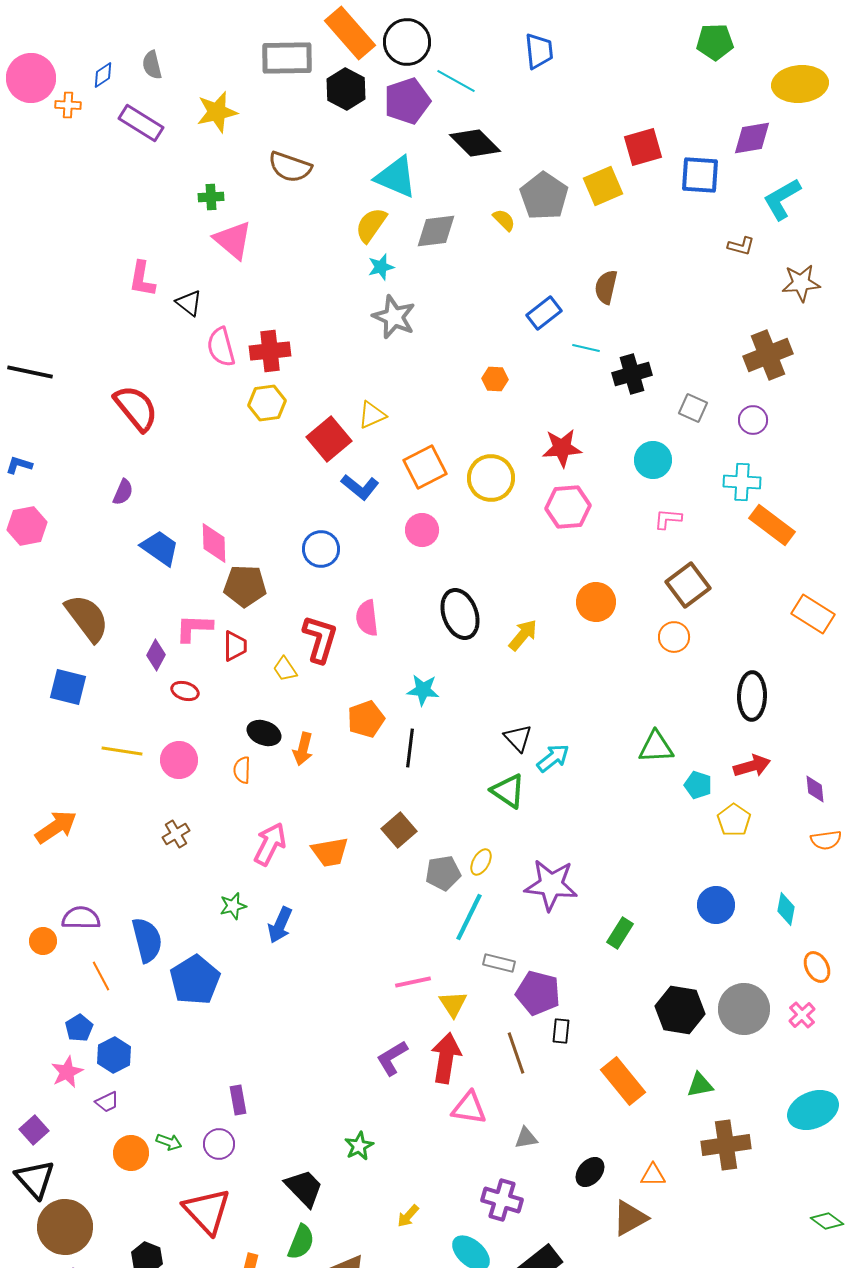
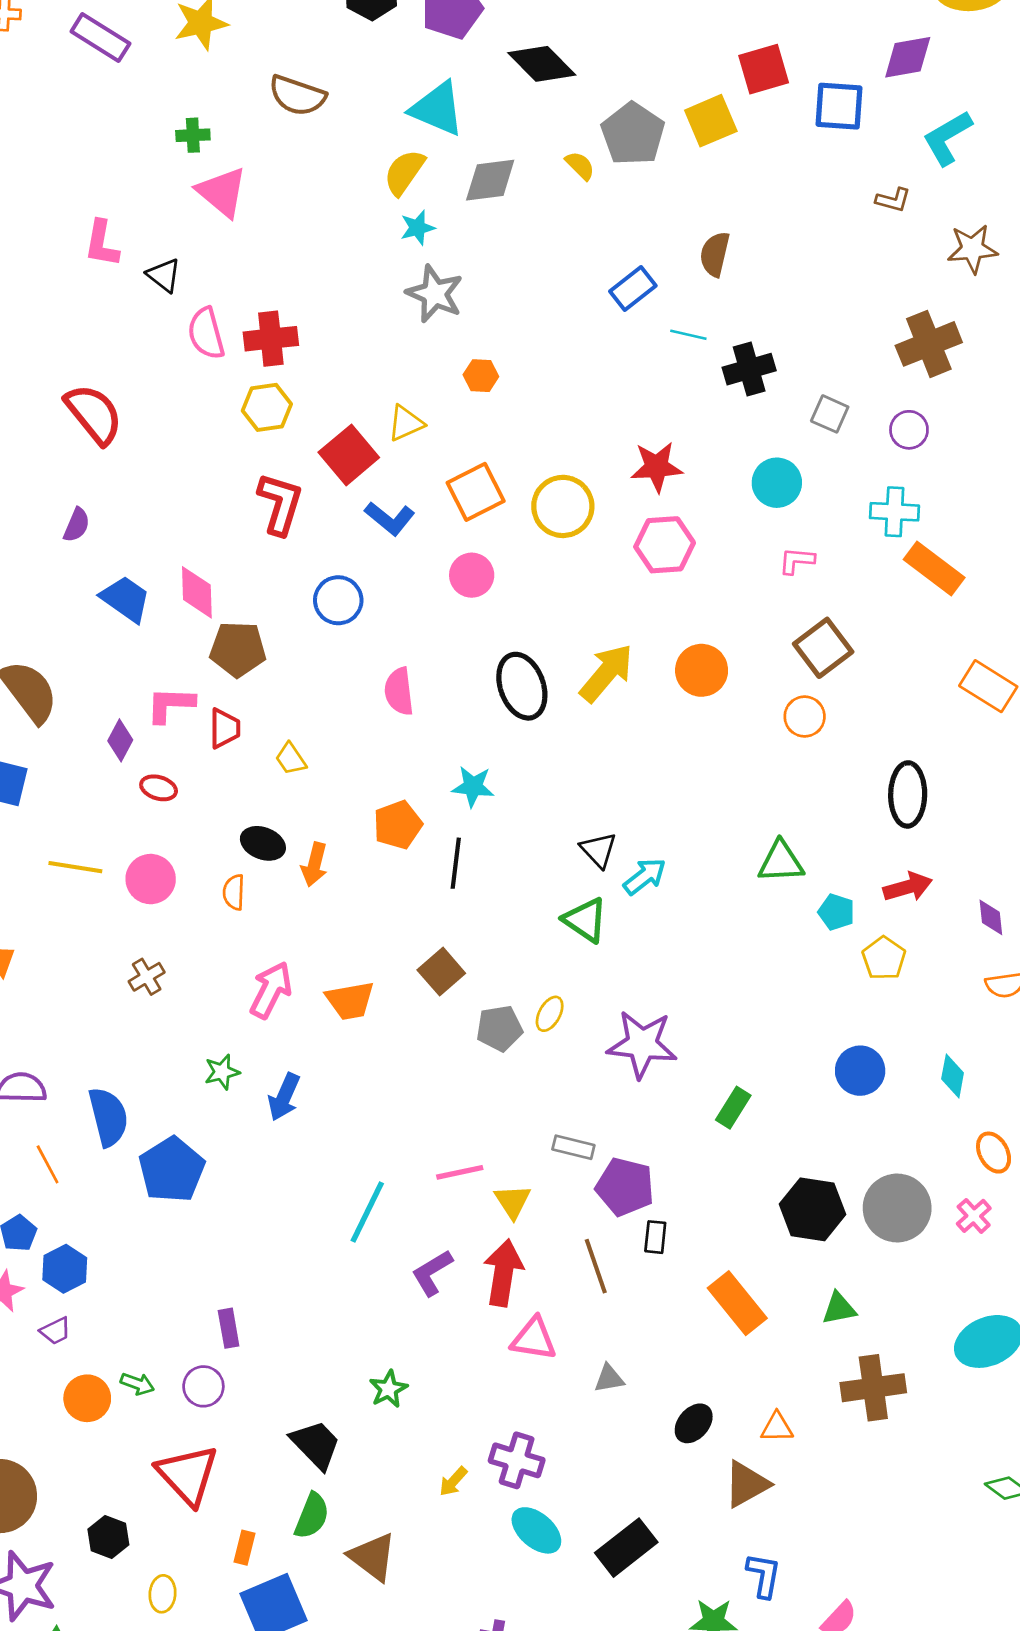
orange hexagon: (495, 379) -> (481, 376), moved
yellow arrow: (523, 635) -> (606, 673), moved, size x1.4
red L-shape: (320, 639) -> (280, 504), moved
cyan line: (469, 917) -> (367, 1212), moved
purple cross: (502, 1200) -> (517, 1460), moved

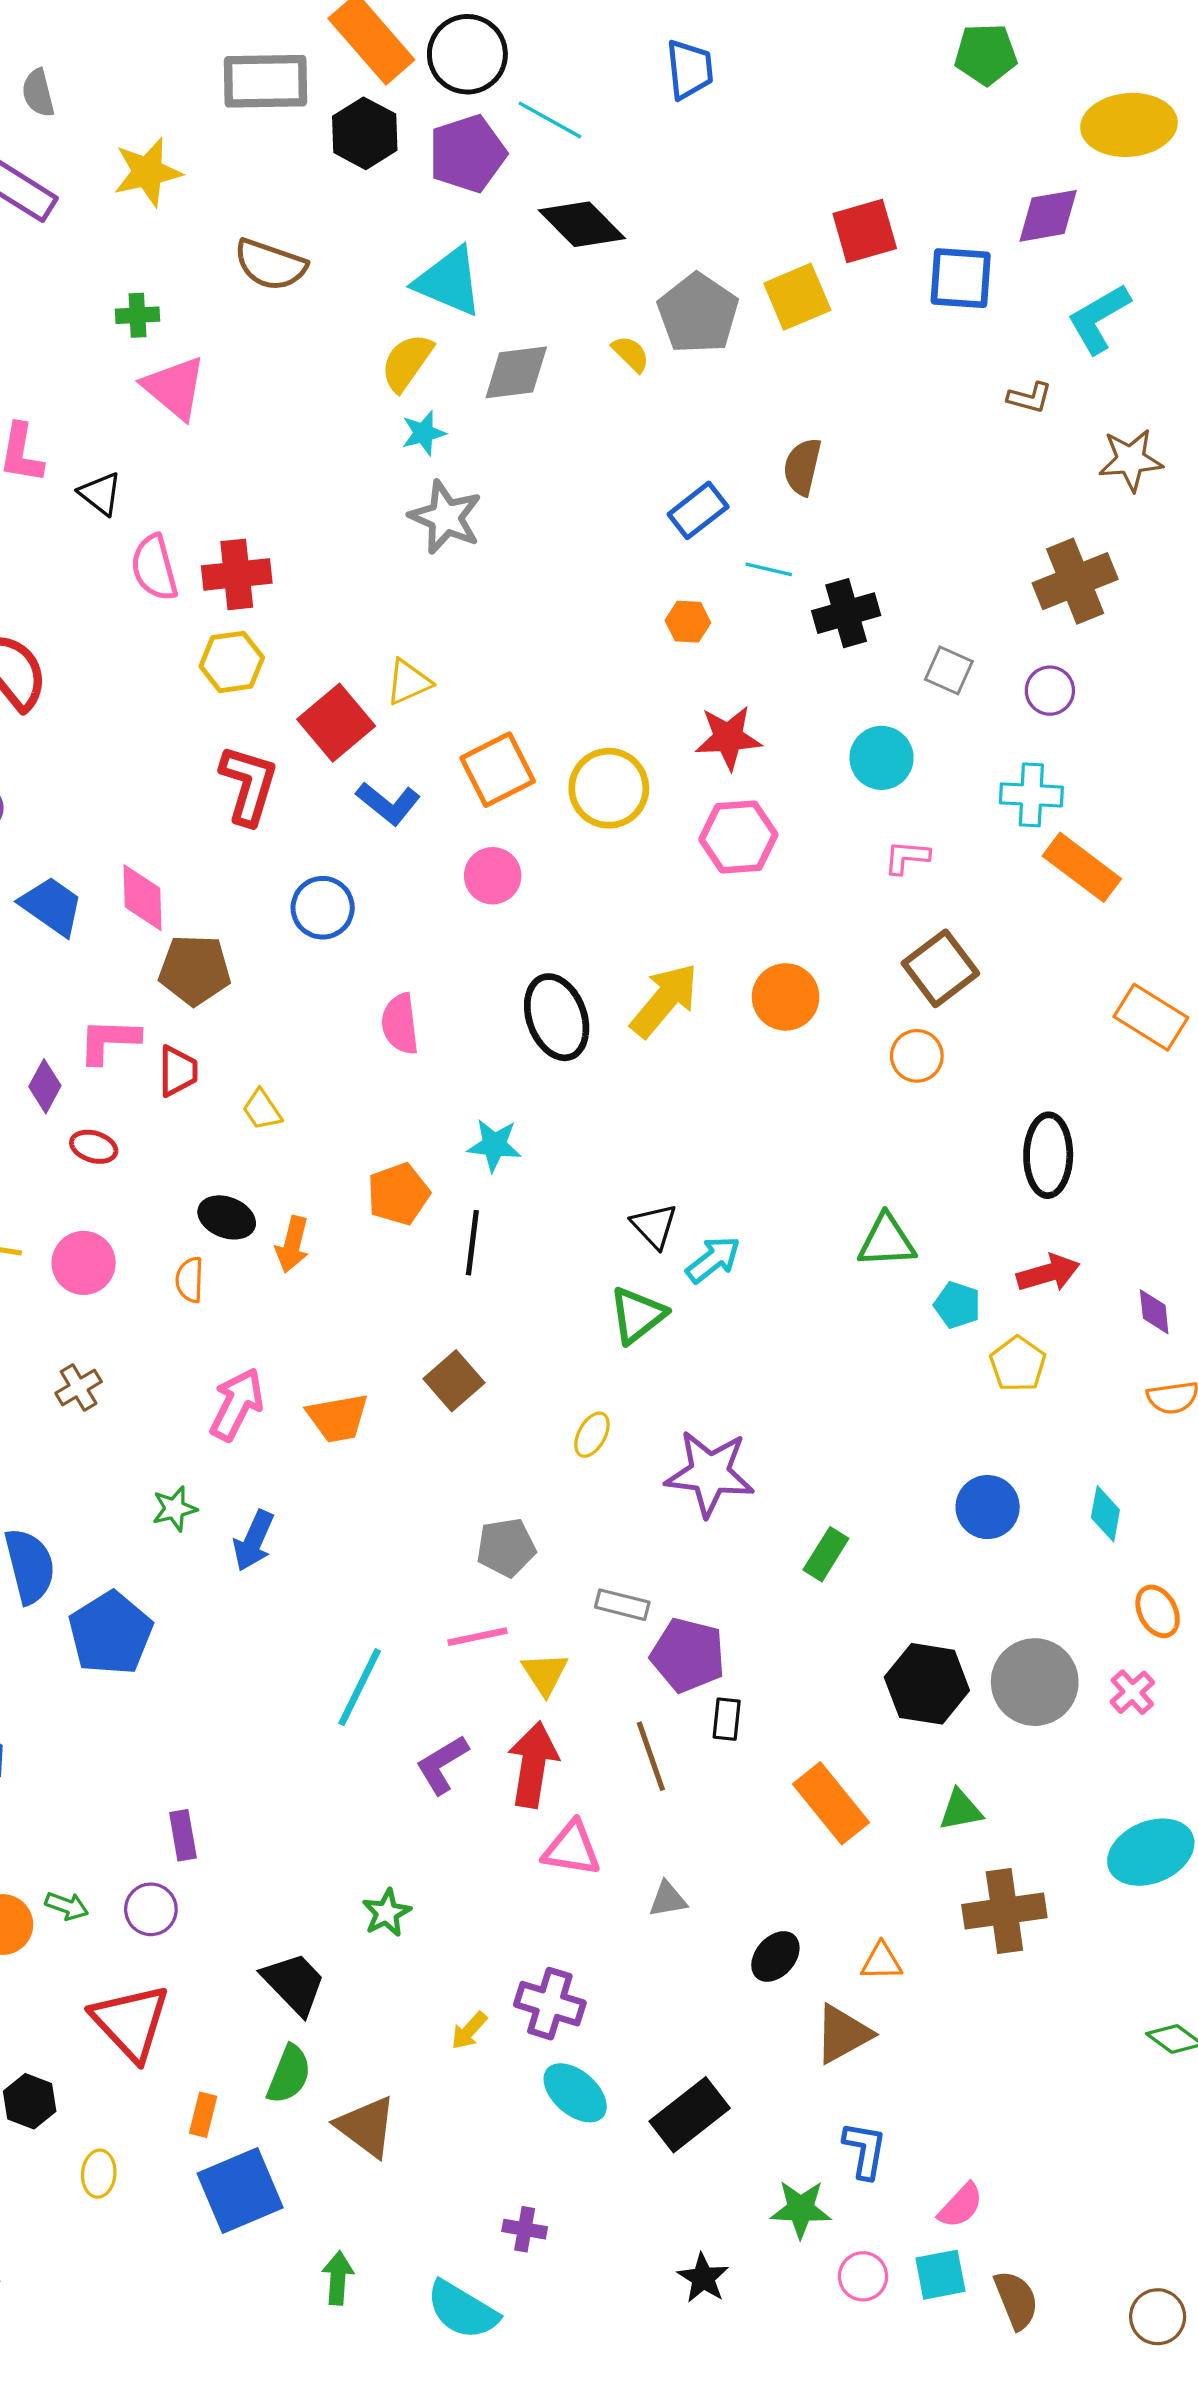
orange hexagon: (481, 376) -> (688, 622), moved
green triangle: (585, 920) -> (637, 1315), turned 48
gray pentagon: (499, 1028) -> (506, 1547), moved

